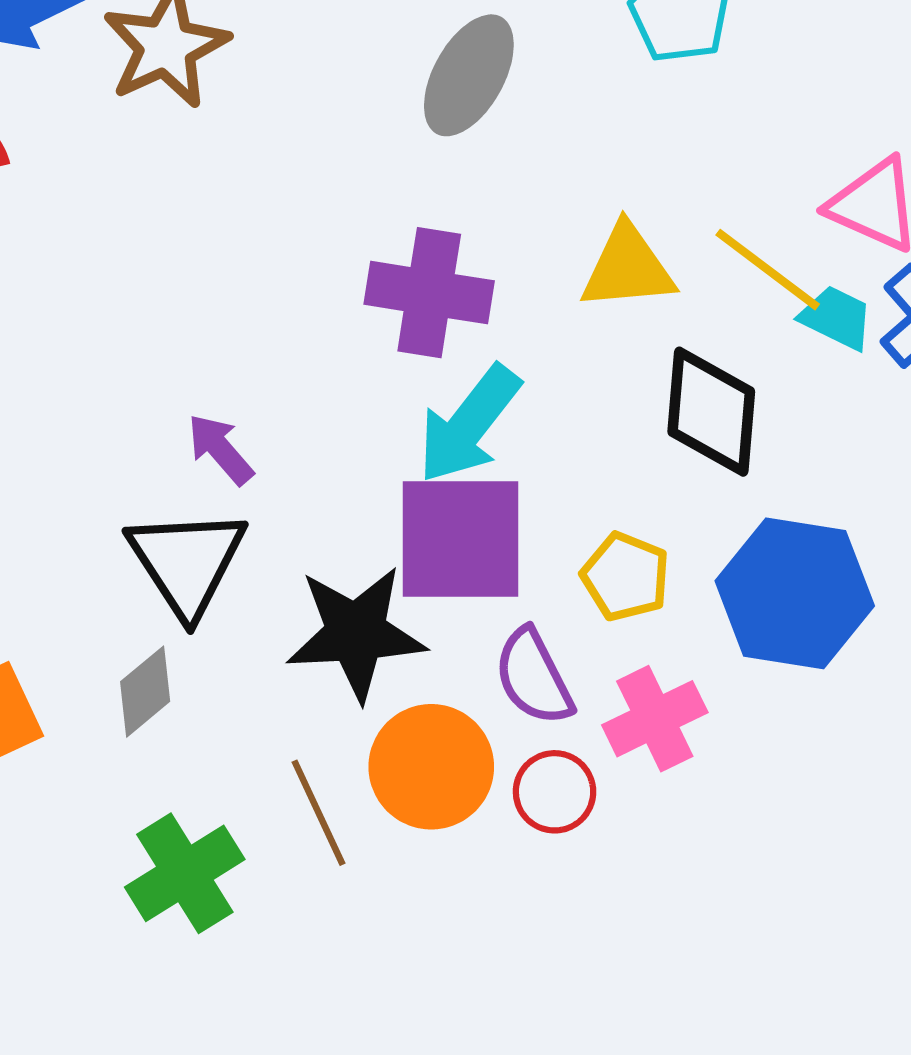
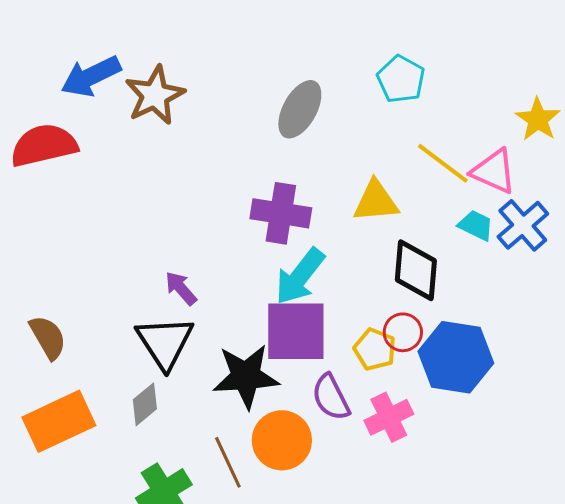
yellow line: (768, 270) -> (443, 163), moved
red circle: (555, 792) -> (403, 332), moved

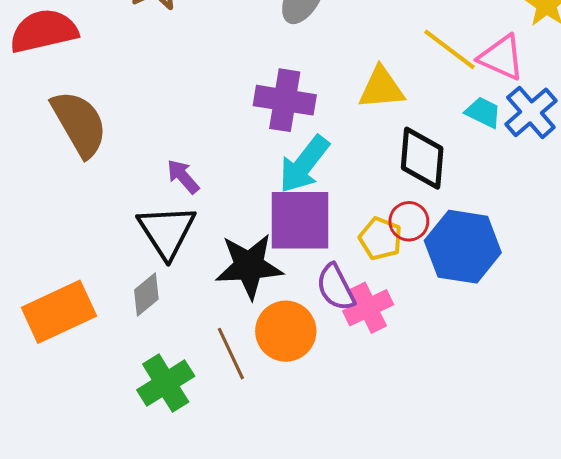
brown semicircle: (48, 337) -> (79, 124), moved, size x1.5
pink cross: (389, 417) -> (368, 308), moved

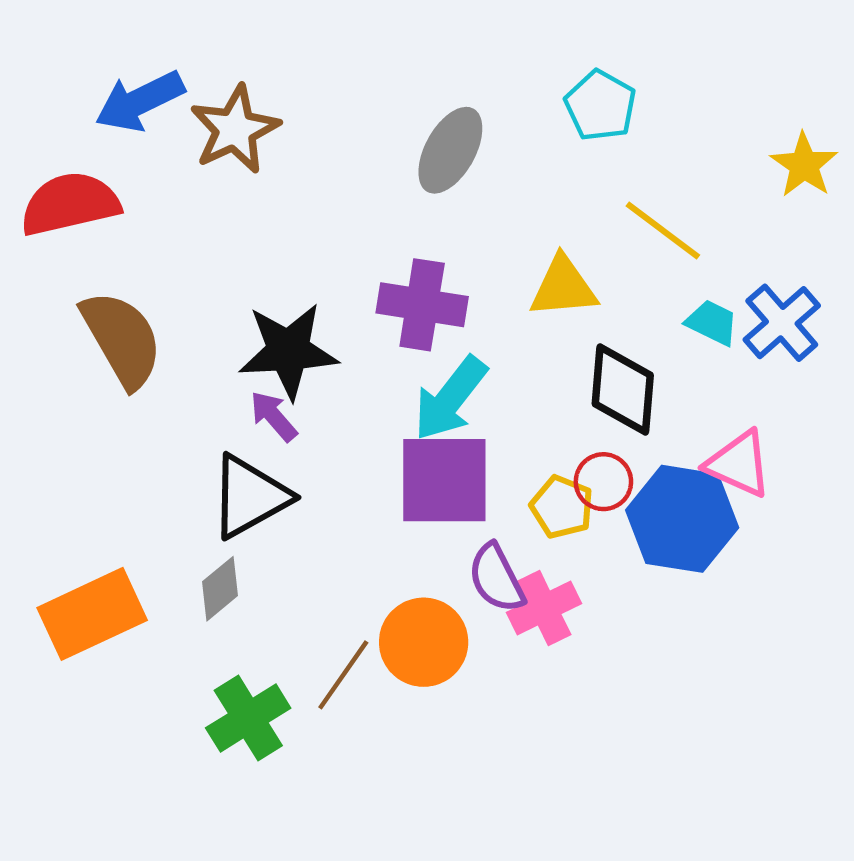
pink triangle: (501, 57) -> (739, 464), moved
black triangle: (167, 231) -> (250, 497), turned 34
black star: (249, 266) -> (288, 351), moved
brown line: (231, 354) -> (343, 675), turned 60

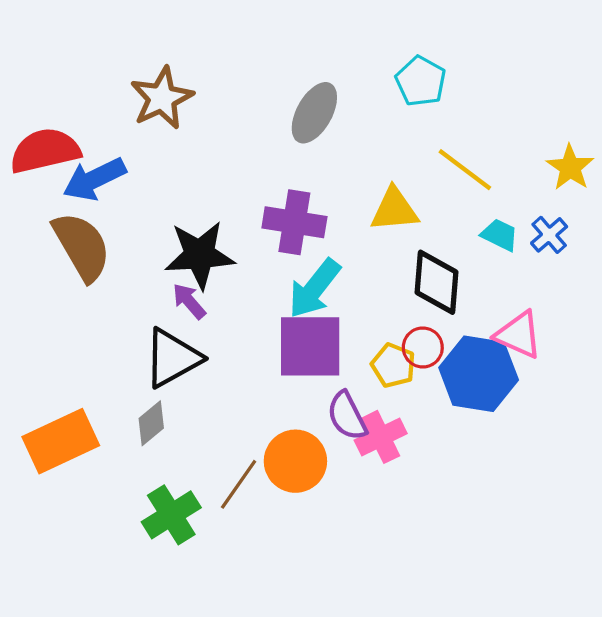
blue arrow: (140, 101) -> (94, 179), moved
yellow star: (804, 165) -> (570, 168), moved
blue cross: (782, 323) -> (549, 235), size x0.7

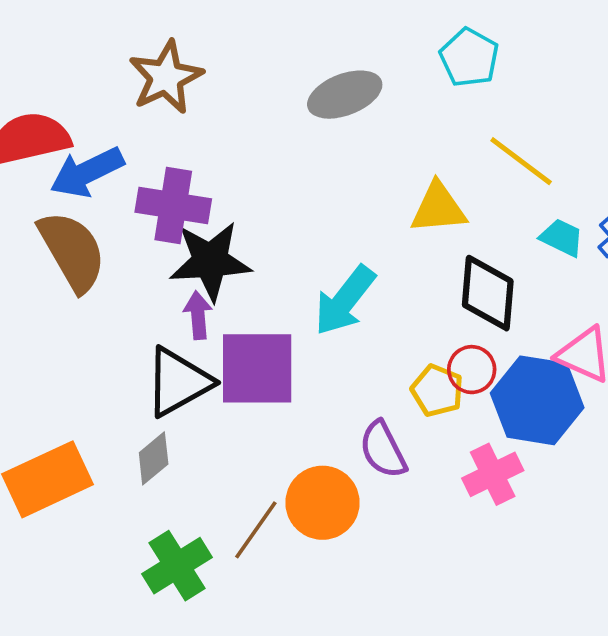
gray ellipse: (314, 113) -> (345, 95), turned 40
purple cross: (294, 222) -> (173, 206), moved
purple arrow: (189, 301) -> (198, 315), turned 36
purple square: (310, 346) -> (257, 368), moved
pink cross: (381, 437) -> (493, 474), moved

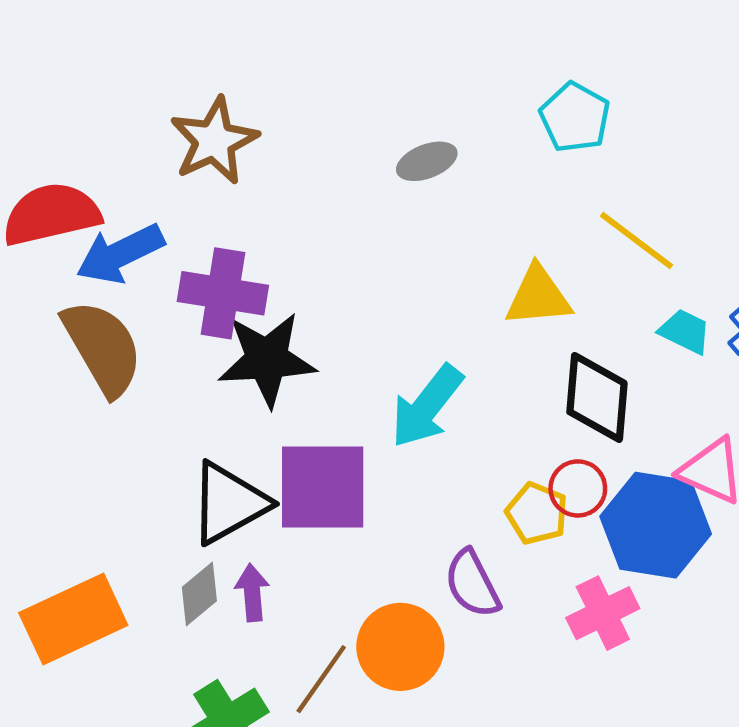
gray ellipse: (345, 95) -> (427, 161), size x0.7
purple arrow: (198, 315) -> (252, 593), moved

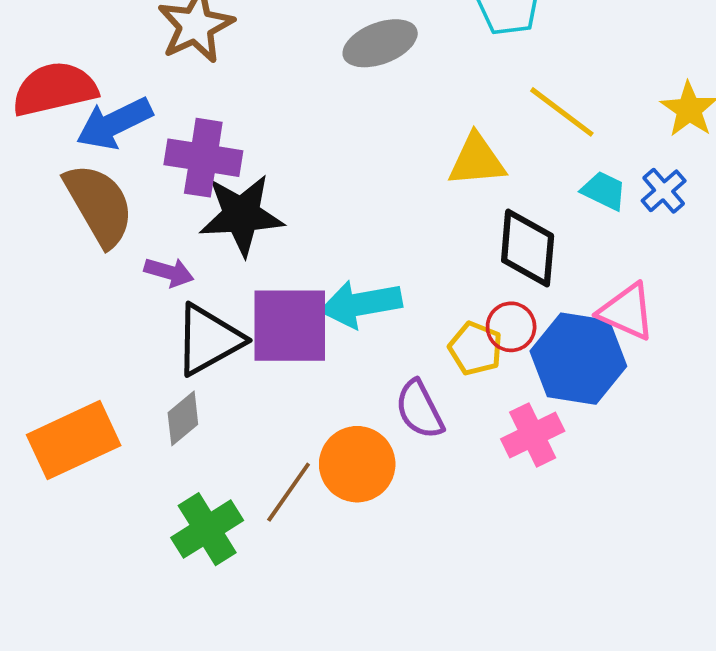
gray ellipse: (427, 161) -> (380, 43), size x1.4
cyan arrow: (427, 406) -> (361, 304), moved, turned 42
purple arrow: (252, 593) -> (169, 272), moved, turned 111

